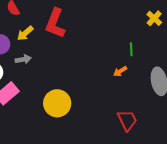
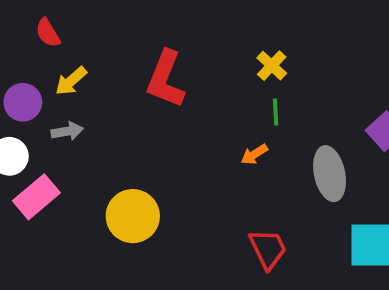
yellow cross: (154, 18) -> (272, 66), moved
red L-shape: (55, 23) -> (166, 79), moved

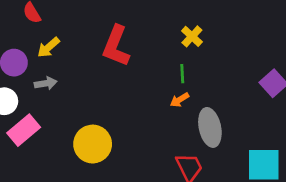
green line: (276, 112) -> (182, 74), moved
gray ellipse: (330, 174) -> (210, 127), moved

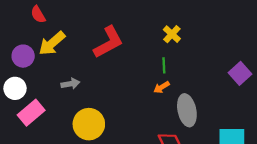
red L-shape: (116, 46) -> (108, 42), turned -140
yellow arrow: (48, 47) -> (52, 43), size x1.4
gray arrow: (46, 83) -> (70, 84), moved

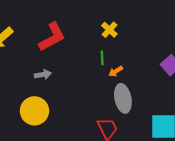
gray arrow: (70, 84) -> (43, 74), moved
orange arrow: (162, 87) -> (116, 71), moved

